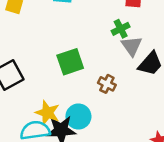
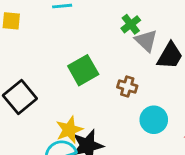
yellow star: (47, 113) -> (69, 130), turned -30
cyan circle: (78, 116) -> (154, 120), moved

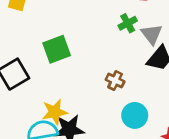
gray triangle: (146, 41) -> (152, 34), moved
green square: (83, 70) -> (57, 49), moved

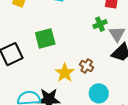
yellow star: (55, 112) -> (65, 73), moved, turned -30

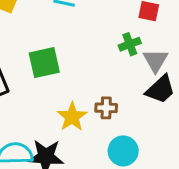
brown cross: (87, 66) -> (106, 108), turned -32

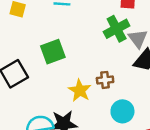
green cross: (130, 44) -> (117, 29), size x1.5

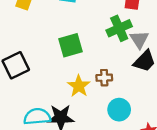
green square: (53, 52) -> (71, 45), moved

